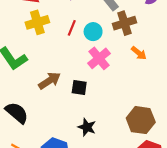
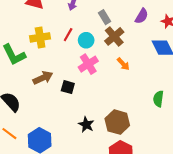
yellow cross: (37, 22) -> (40, 37), moved
brown cross: (124, 23) -> (114, 36), turned -30
black star: (87, 127) -> (86, 125), moved

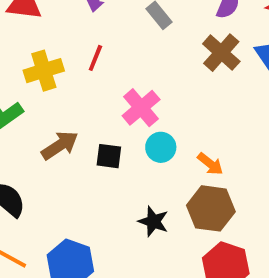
brown cross: (114, 36) -> (221, 53), moved
cyan circle: (86, 40) -> (161, 147), moved
orange arrow: (123, 64) -> (210, 164), moved

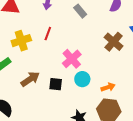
brown cross: (221, 53) -> (114, 42), moved
orange arrow: (210, 164) -> (108, 87), turned -56

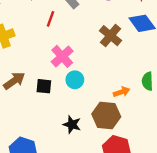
red line: (48, 34) -> (50, 19), moved
orange arrow: (108, 87) -> (122, 92), moved

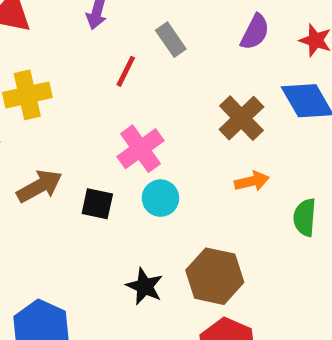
orange arrow: (122, 92) -> (252, 181), moved

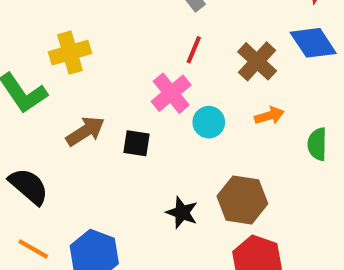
red line: (126, 71) -> (194, 50), moved
cyan circle: (160, 198) -> (209, 122), moved

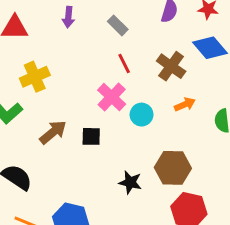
red line: (194, 50) -> (124, 63), turned -42

